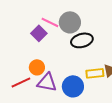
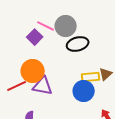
orange circle: (37, 67) -> (33, 71), size x1.5
blue circle: (73, 86) -> (84, 91), moved

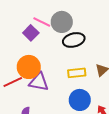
yellow rectangle: (91, 77) -> (77, 73), moved
blue circle: (84, 91) -> (80, 100), moved

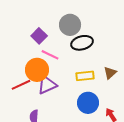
pink line: (42, 22) -> (50, 55), moved
purple triangle: (39, 82) -> (47, 85), turned -35

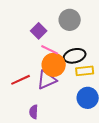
black ellipse: (82, 43) -> (75, 56), moved
orange circle: (37, 70) -> (54, 65), moved

